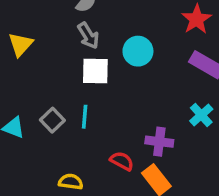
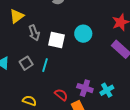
gray arrow: (88, 36) -> (34, 33), moved
cyan cross: (201, 115) -> (107, 90), moved

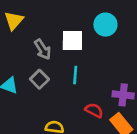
gray arrow: (34, 33) -> (43, 49), moved
cyan line: (45, 65) -> (75, 75), moved

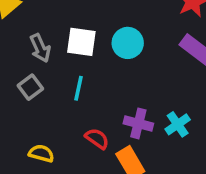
cyan circle: (105, 25) -> (128, 43), moved

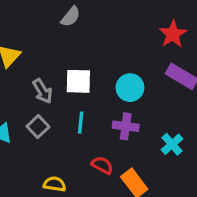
cyan circle: (128, 43) -> (130, 88), moved
purple cross: (138, 123) -> (126, 126), moved

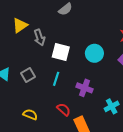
cyan circle: (130, 88) -> (94, 53), moved
gray arrow: (43, 91) -> (39, 37), moved

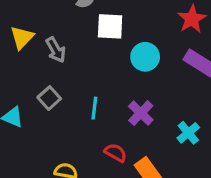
white square: (61, 52) -> (110, 26), moved
gray square: (28, 75) -> (49, 98), moved
purple cross: (84, 88) -> (141, 113), turned 35

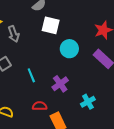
cyan line: (94, 108) -> (31, 75), turned -40
red semicircle: (116, 153) -> (40, 106), turned -40

